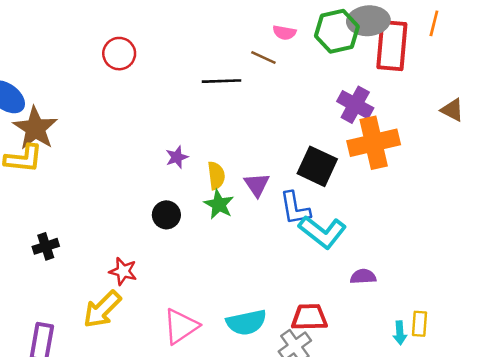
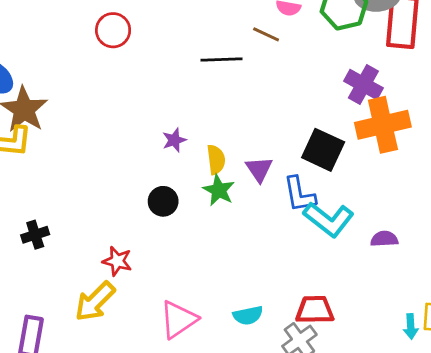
purple semicircle: (363, 277) -> (384, 239), moved
cyan semicircle: (246, 322) -> (248, 315), size x0.7

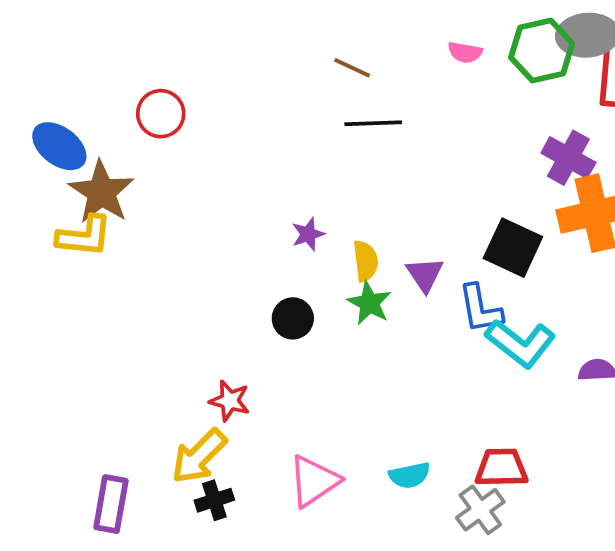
red circle: (113, 30) -> (161, 114), moved
brown line: (266, 34) -> (352, 68), moved
black cross: (35, 235) -> (214, 500), moved

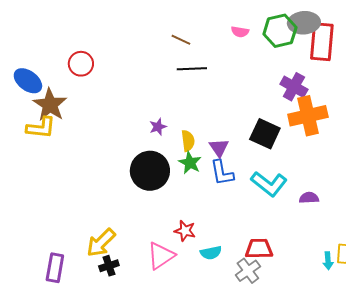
blue L-shape: (480, 309) -> (222, 173), moved
black circle: (293, 318) -> (150, 171), size x1.8
red star: (230, 401) -> (185, 231), moved

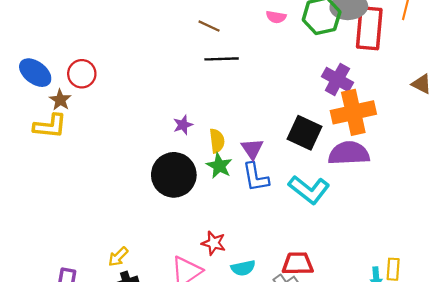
red circle: (81, 64) -> (82, 74), moved
brown star: (50, 105) -> (60, 100), size x0.6
purple semicircle: (309, 198) -> (349, 153), moved, size x1.8
yellow arrow: (101, 243) -> (118, 257), size x0.6

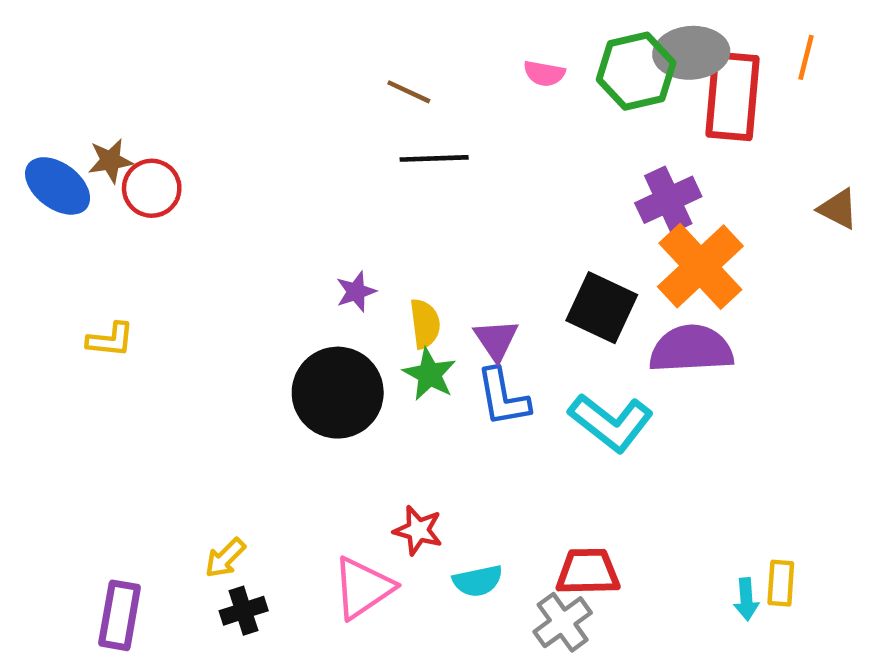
purple cross: (337, 79) -> (668, 200), turned 36
brown star: (60, 100) -> (110, 161), moved, turned 30
orange cross: (353, 112) -> (700, 266), turned -30
yellow L-shape: (50, 126) -> (110, 340), moved, size x0.7

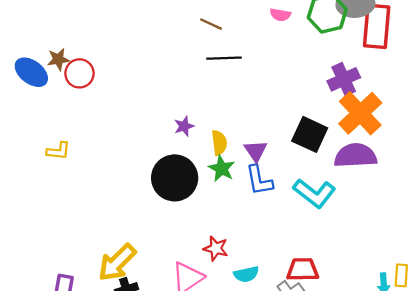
yellow arrow: (225, 558) -> (117, 262), size x1.8

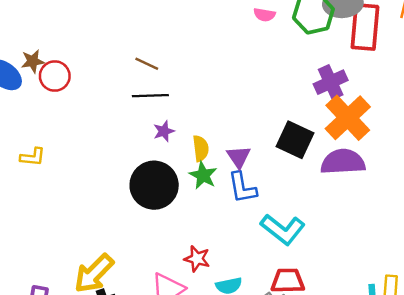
brown line: (211, 24) -> (147, 64), moved
black line: (224, 58) -> (150, 96), moved
cyan L-shape: (314, 193) -> (283, 229), moved

